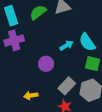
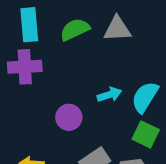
cyan semicircle: (87, 42) -> (145, 97), turned 54

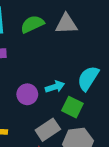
cyan arrow: (109, 95) -> (55, 87), moved
green square: (146, 134) -> (72, 107), moved

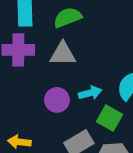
gray triangle: (66, 24) -> (63, 54), moved

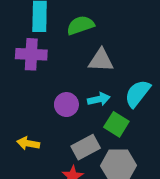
gray triangle: (63, 54) -> (101, 60), moved

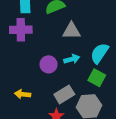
green square: (116, 124) -> (97, 78), moved

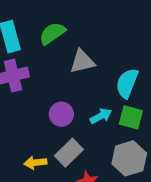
cyan arrow: (72, 59) -> (101, 116), moved
gray rectangle: (64, 94) -> (69, 153), moved

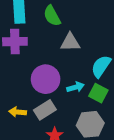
green semicircle: (52, 33) -> (52, 16), turned -95
purple circle: (61, 114) -> (46, 79), size x1.5

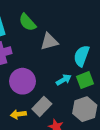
purple circle: (46, 79) -> (23, 81), moved
green square: (98, 93) -> (85, 80), turned -35

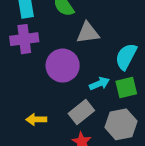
purple circle: (23, 81) -> (63, 66), moved
gray rectangle: (42, 106) -> (81, 112), moved

